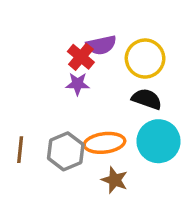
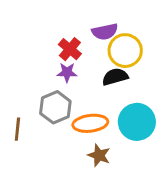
purple semicircle: (101, 45) -> (105, 32), moved
black semicircle: (147, 99) -> (115, 77), moved, turned -35
gray hexagon: (66, 151) -> (55, 107), moved

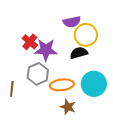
red cross: (70, 49) -> (30, 42), moved
purple star: (67, 72) -> (46, 50), size x1.6

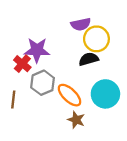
red cross: (30, 42) -> (22, 64), moved
purple star: (46, 50) -> (37, 50), moved
orange ellipse: (62, 85) -> (70, 95), turned 50

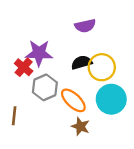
yellow circle: (96, 39) -> (102, 67), moved
black semicircle: (89, 59) -> (82, 62), moved
brown line: (13, 100) -> (14, 116), moved

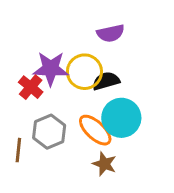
yellow circle: (102, 67) -> (84, 72), moved
gray hexagon: (45, 87) -> (49, 132), moved
cyan circle: (111, 99) -> (121, 118), moved

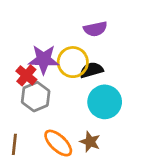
orange ellipse: (95, 130) -> (58, 143), moved
gray hexagon: (49, 132) -> (36, 97), moved
brown line: (18, 150) -> (14, 144), moved

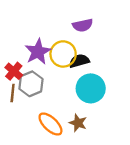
purple star: (44, 59) -> (38, 52), turned -30
red cross: (26, 75) -> (14, 71), moved
brown line: (14, 144) -> (13, 93), moved

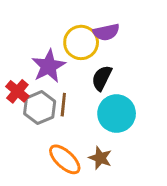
yellow circle: (63, 54) -> (81, 42), moved
black semicircle: (79, 61) -> (102, 78), turned -48
brown line: (13, 93) -> (63, 105), moved

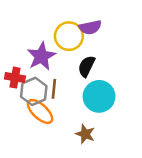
red cross: (17, 91) -> (15, 78), turned -30
orange ellipse: (65, 159) -> (40, 111), moved

